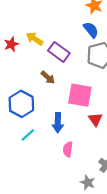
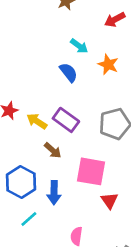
blue semicircle: (91, 30) -> (69, 72), moved
yellow arrow: (35, 39) -> (37, 121), moved
blue arrow: (58, 123) -> (54, 193), moved

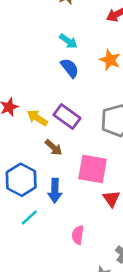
cyan arrow: (79, 46) -> (68, 41), moved

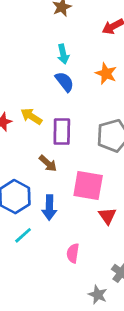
cyan arrow: (68, 41) -> (63, 54), turned 42
purple rectangle: (67, 117) -> (62, 132), turned 55
yellow arrow: (37, 118) -> (31, 116), moved

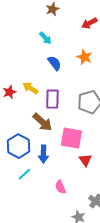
cyan arrow: (63, 54) -> (45, 38), moved, turned -32
brown arrow: (48, 163) -> (42, 122), size x1.5
pink semicircle: (73, 253) -> (60, 187), turned -32

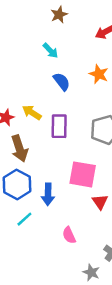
brown arrow: (42, 122) -> (19, 148), moved, turned 30

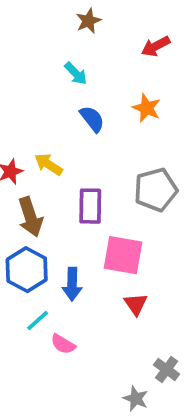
purple rectangle: (59, 126) -> (90, 206), moved
red triangle: (100, 202) -> (136, 304), moved
pink semicircle: (69, 235) -> (63, 344), moved, turned -35

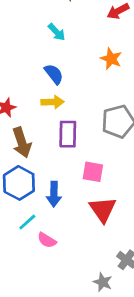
blue semicircle: (92, 119) -> (54, 74), moved
yellow arrow: (49, 164) -> (52, 102), moved, turned 145
pink square: (123, 255) -> (93, 172), size x0.7
red triangle: (136, 304) -> (103, 210), size x1.5

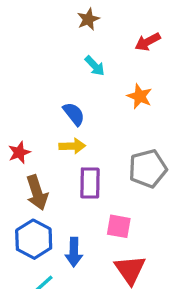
cyan arrow: (57, 32) -> (95, 66), moved

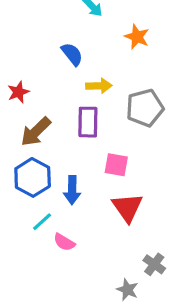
yellow arrow: (72, 146) -> (99, 86), moved
brown arrow: (37, 193) -> (36, 132), turned 64

